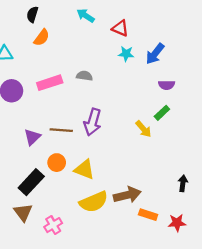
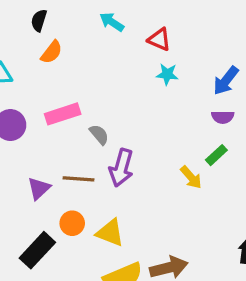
blue arrow: (155, 54) -> (226, 81), moved
gray semicircle: (84, 76) -> (99, 135), moved, turned 42

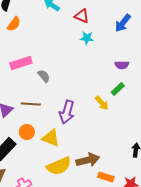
blue arrow: (226, 81) -> (123, 23), moved
purple arrow: (121, 168) -> (67, 112), moved

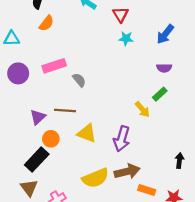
red triangle: (82, 16) -> (121, 15), turned 35
blue arrow: (123, 23) -> (165, 34), moved
purple arrow: (67, 112) -> (122, 139), moved
orange circle: (27, 132) -> (51, 139), moved
yellow triangle: (51, 138) -> (87, 133), moved

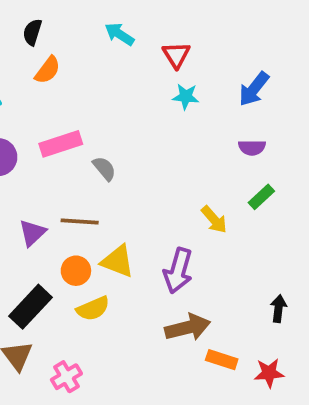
green rectangle: (160, 94) -> (261, 197), moved
orange circle: (51, 139) -> (76, 271), moved
yellow semicircle: (95, 178) -> (93, 309), moved, size x0.7

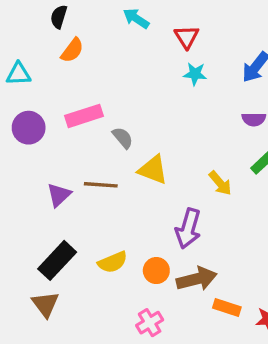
yellow triangle: (118, 261) -> (153, 170), moved
orange circle: (76, 271) -> (156, 271), moved
pink cross: (66, 377) -> (150, 323), moved

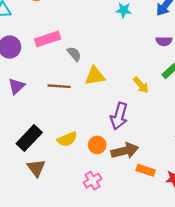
yellow triangle: (153, 170) -> (95, 76), turned -30
purple triangle: (59, 195) -> (17, 86), moved
brown triangle: (45, 304) -> (36, 168), moved

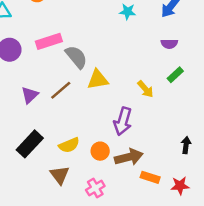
gray semicircle: (74, 54) -> (76, 57), size x1.5
purple triangle: (17, 86) -> (30, 95), moved
brown line: (59, 86) -> (61, 90), turned -45
brown triangle: (36, 168) -> (60, 175), moved

